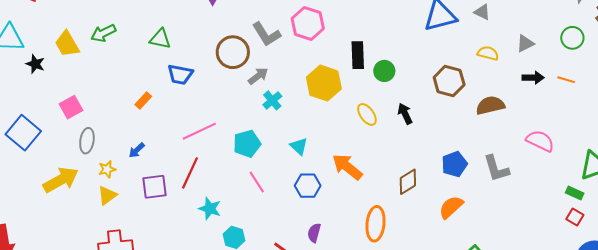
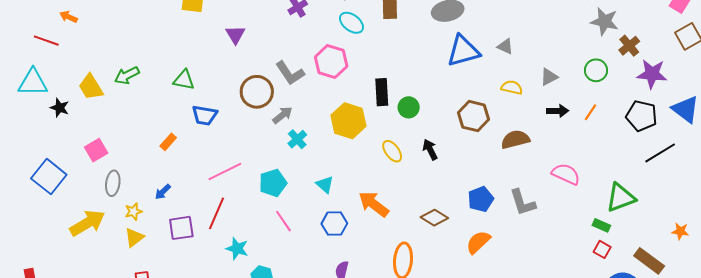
orange line: (566, 80) -> (591, 112), turned -72
brown diamond: (408, 182) -> (434, 218), turned 64

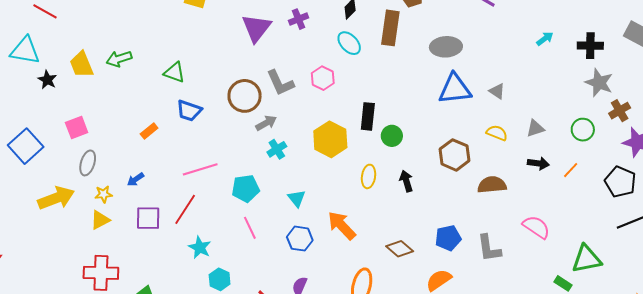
purple triangle: (235, 35) -> (256, 28), moved, size x1.5
pink hexagon: (331, 62) -> (323, 78), size x0.7
yellow ellipse: (392, 151) -> (369, 176), turned 35

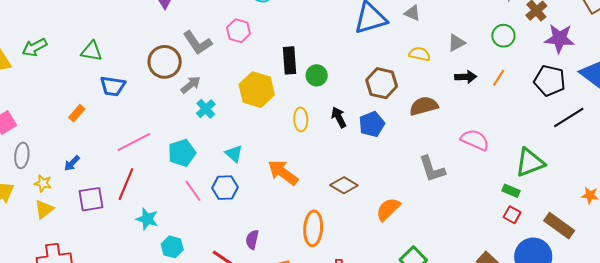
yellow star: (104, 194) -> (43, 183), turned 30
blue pentagon: (448, 238) -> (372, 124), moved
blue hexagon: (300, 239) -> (225, 188), moved

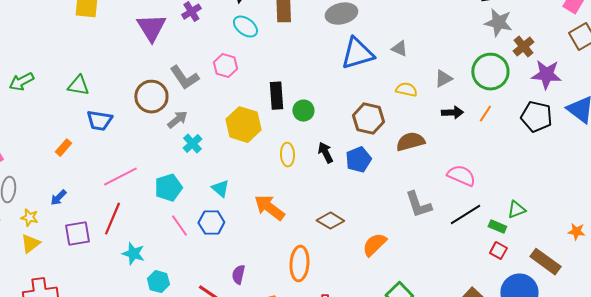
green circle: (503, 36) -> (490, 72), size x1.6
black line: (569, 117) -> (465, 215), moved
green triangle: (530, 163) -> (516, 210), moved, size x0.6

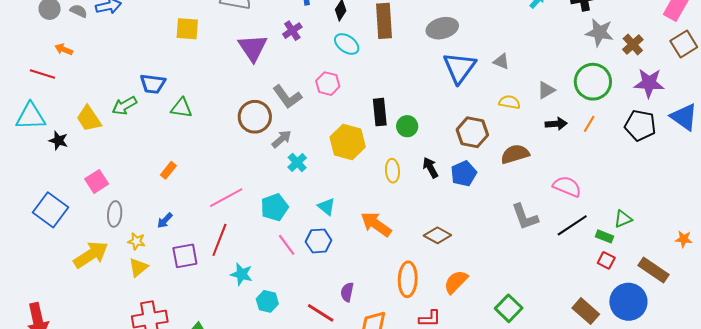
brown cross: (523, 47) -> (633, 45), moved
blue triangle: (357, 54) -> (459, 68), turned -36
blue trapezoid: (99, 121) -> (153, 84), moved
orange semicircle: (374, 245) -> (456, 282), moved

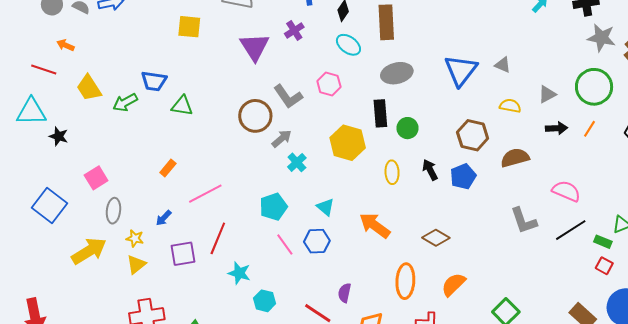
gray ellipse: (442, 28) -> (397, 73), moved
yellow trapezoid: (89, 119) -> (89, 88), moved
pink line: (226, 198) -> (205, 194), moved

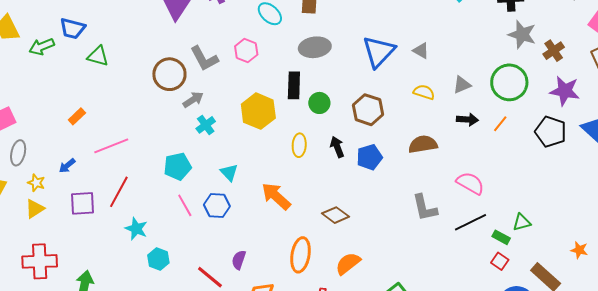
brown hexagon: (473, 135) -> (368, 110), moved

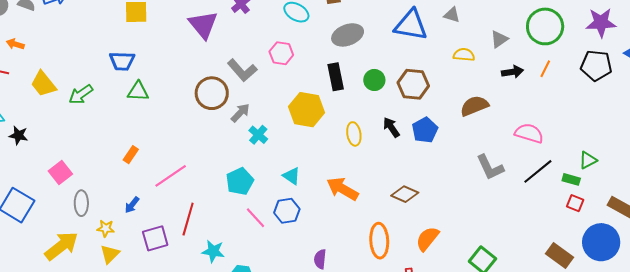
blue trapezoid: (72, 29) -> (122, 61), moved
blue triangle: (379, 52) -> (411, 25), turned -51
green circle: (319, 103) -> (374, 80), moved

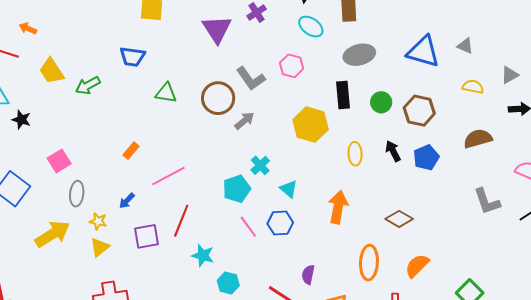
green triangle: (138, 91) -> (166, 93), moved
cyan cross: (258, 135) -> (260, 165), moved
orange arrow: (343, 189) -> (338, 207), turned 64

